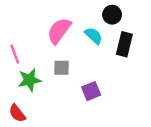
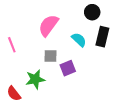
cyan semicircle: (94, 36) -> (79, 40), moved
green star: (29, 80) -> (35, 79), moved
purple square: (91, 91) -> (68, 68), moved

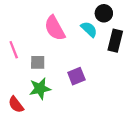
pink semicircle: (48, 25) -> (55, 28), turned -65
cyan semicircle: (79, 40) -> (89, 29), moved
gray square: (50, 56) -> (38, 62), moved

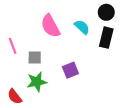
black circle: (104, 13) -> (106, 12), moved

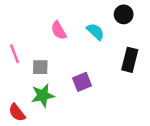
pink semicircle: (50, 26) -> (59, 30), size x0.7
black rectangle: (106, 38) -> (130, 60), moved

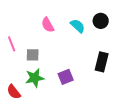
black circle: (124, 14) -> (101, 21), moved
black rectangle: (130, 60) -> (102, 62), moved
purple square: (82, 82) -> (66, 77), moved

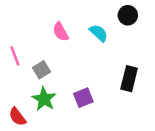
black circle: (101, 21) -> (128, 15), moved
gray square: (33, 55) -> (42, 70), turned -32
green star: (35, 78) -> (44, 99), turned -30

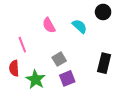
pink line: (15, 56) -> (22, 45), moved
gray square: (42, 70) -> (59, 59), moved
red semicircle: (17, 117) -> (14, 68), moved, turned 35

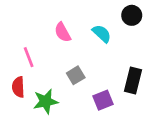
purple square: (67, 78) -> (103, 100), moved
green star: (36, 79) -> (46, 101), turned 30

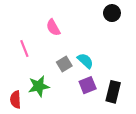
cyan semicircle: (102, 34) -> (85, 61), moved
black rectangle: (133, 81) -> (113, 92), moved
red semicircle: (18, 87) -> (16, 100), moved

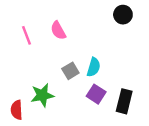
pink line: (24, 49) -> (26, 35), moved
cyan semicircle: (85, 61) -> (94, 67), turned 63
purple square: (88, 85) -> (96, 94), turned -35

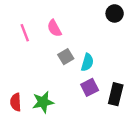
gray square: (70, 71) -> (66, 57), moved
purple square: (96, 94) -> (90, 87), turned 30
green star: (42, 95) -> (43, 102), moved

